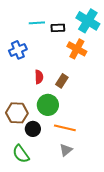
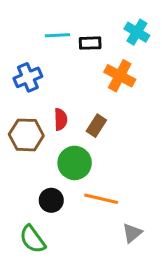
cyan cross: (88, 21) -> (137, 32), size x0.7
brown hexagon: (17, 113) -> (26, 135), moved
gray triangle: (66, 150) -> (132, 233), moved

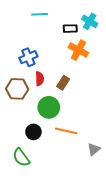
cyan line: (57, 35) -> (40, 14), moved
black rectangle: (90, 43) -> (70, 29), moved
blue cross: (28, 77) -> (28, 57), moved
gray triangle: (132, 233) -> (94, 149), moved

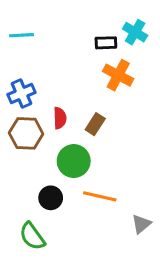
cyan line: (40, 14) -> (21, 35), moved
blue cross: (28, 57) -> (21, 93), moved

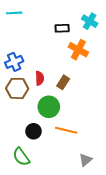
cyan line: (21, 35) -> (14, 13), moved
black rectangle: (106, 43) -> (62, 28), moved
gray triangle: (141, 224) -> (86, 160), moved

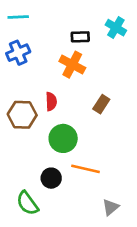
orange cross: (78, 50) -> (72, 65), moved
blue cross: (14, 62) -> (18, 53), moved
brown rectangle: (63, 82) -> (101, 104), moved
black circle: (33, 131) -> (51, 178), moved

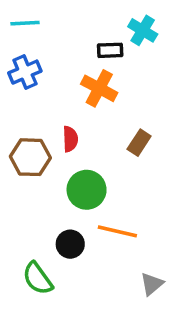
cyan cross: (116, 28) -> (143, 30), moved

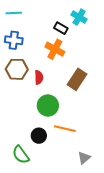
black rectangle: (110, 50) -> (61, 28), turned 32
blue cross: (25, 72) -> (14, 40), turned 30
brown rectangle: (139, 143) -> (77, 79), size x1.5
brown hexagon: (30, 157) -> (17, 69), moved

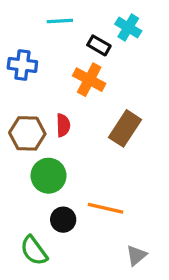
cyan line: (14, 13) -> (60, 21), moved
brown hexagon: (17, 69) -> (27, 133), moved
green circle: (48, 106) -> (48, 176), moved

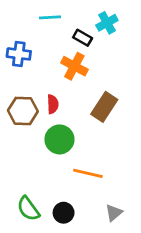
cyan cross: (128, 28) -> (107, 23), turned 30
green circle: (48, 176) -> (59, 139), moved
black circle: (63, 220) -> (64, 213), moved

